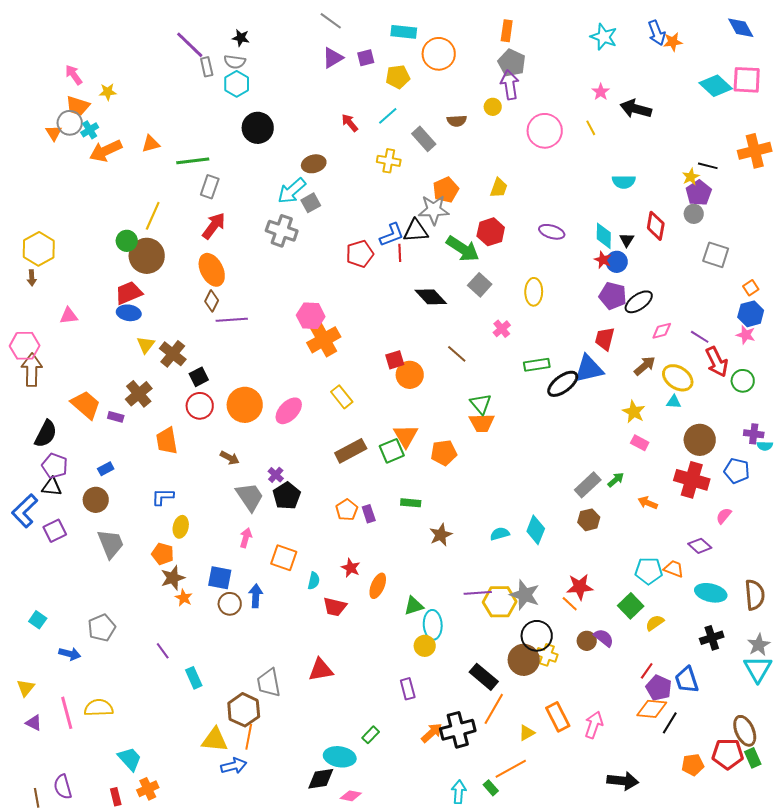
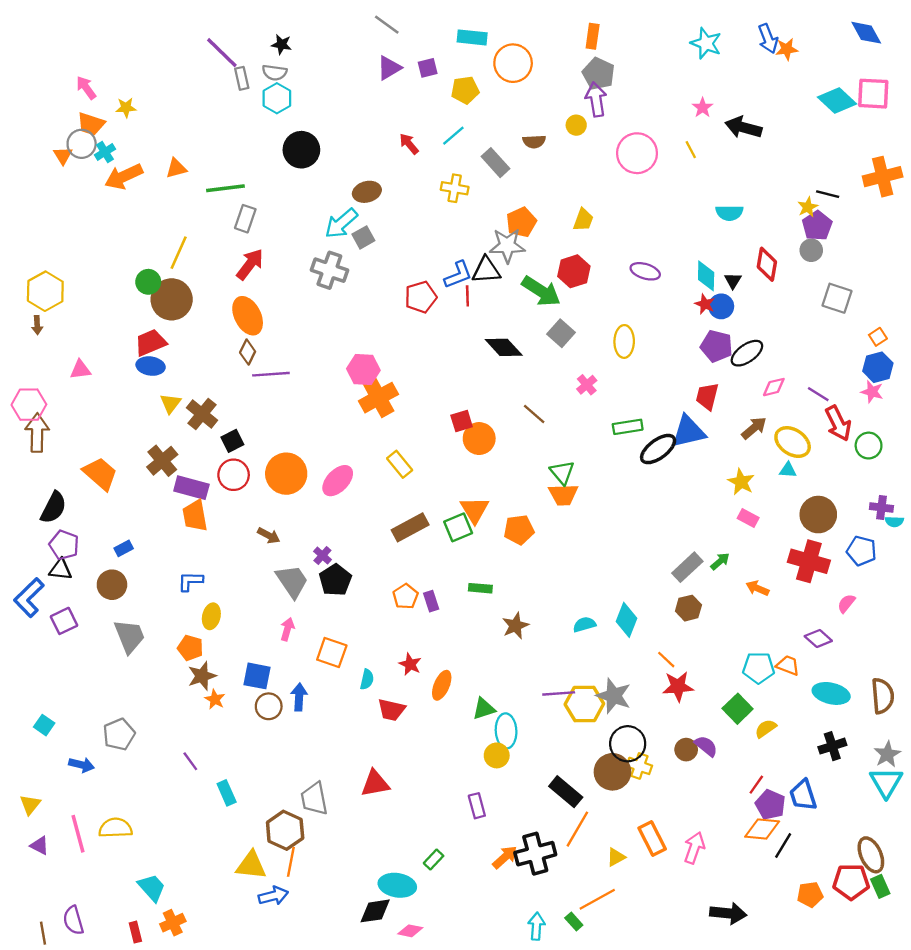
purple rectangle: (116, 417) -> (191, 488), moved, size x1.8
orange line: (570, 604) -> (666, 660), moved

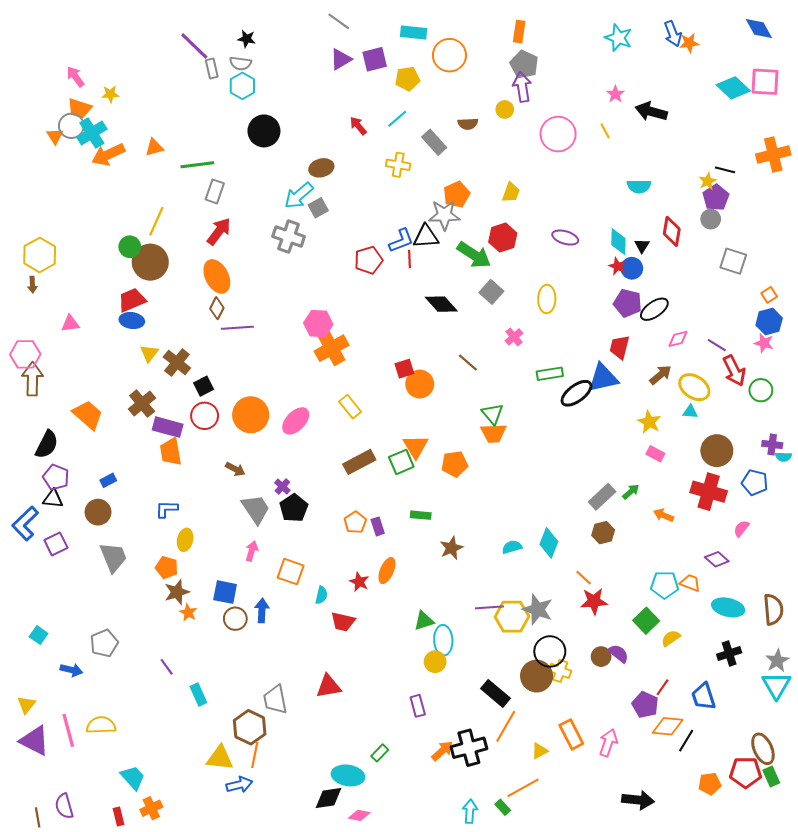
purple square: (428, 68) -> (375, 59), size x1.4
cyan cross: (105, 152) -> (92, 133), size x1.6
orange ellipse: (442, 685) -> (387, 571), moved
purple pentagon: (770, 805) -> (645, 705), moved
purple triangle: (39, 845) -> (34, 741), size x1.8

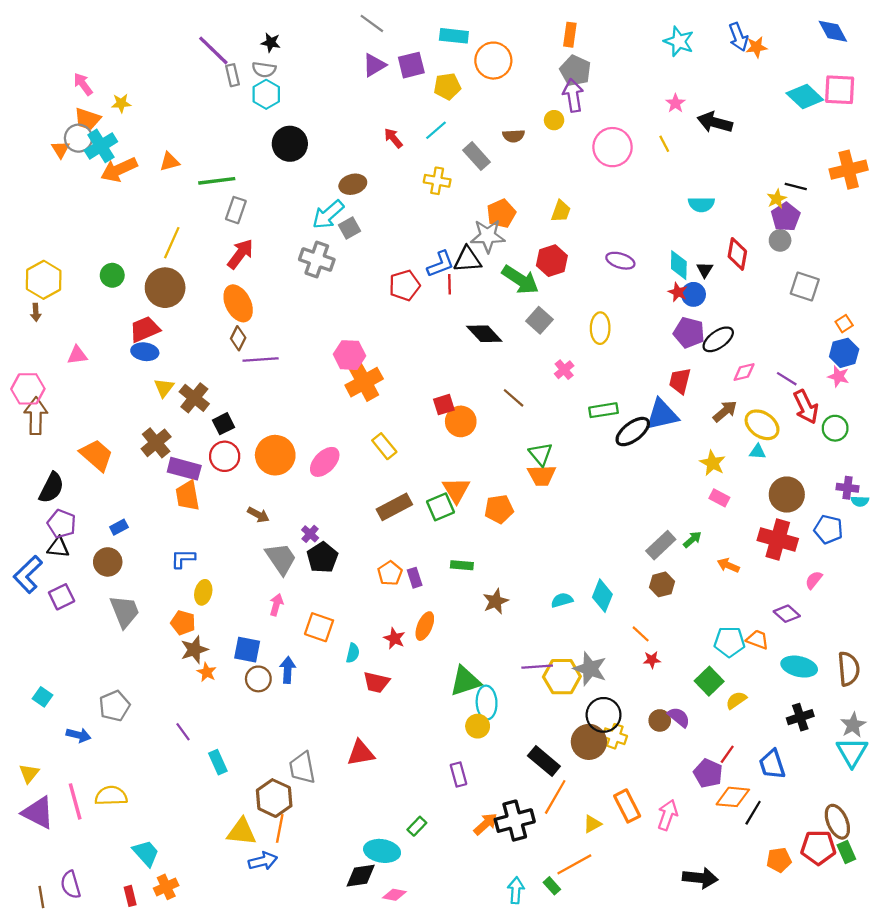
green circle: (130, 247) -> (112, 275), moved
red star: (594, 601) -> (652, 660), size x0.6
green triangle: (424, 621) -> (465, 681), size x1.4

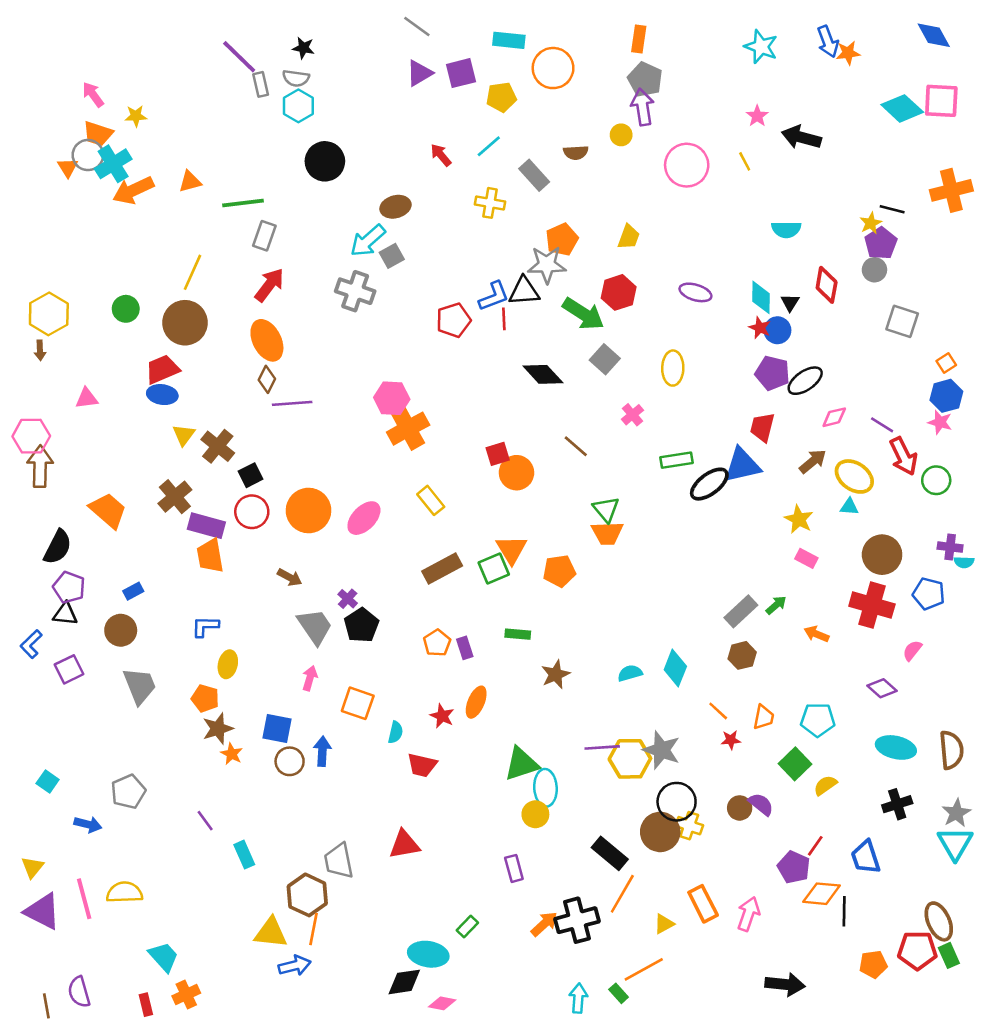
blue L-shape: (28, 574) -> (31, 644), size x0.7
orange trapezoid: (758, 640) -> (764, 717), moved, turned 80
black line: (753, 813) -> (844, 911), turned -30

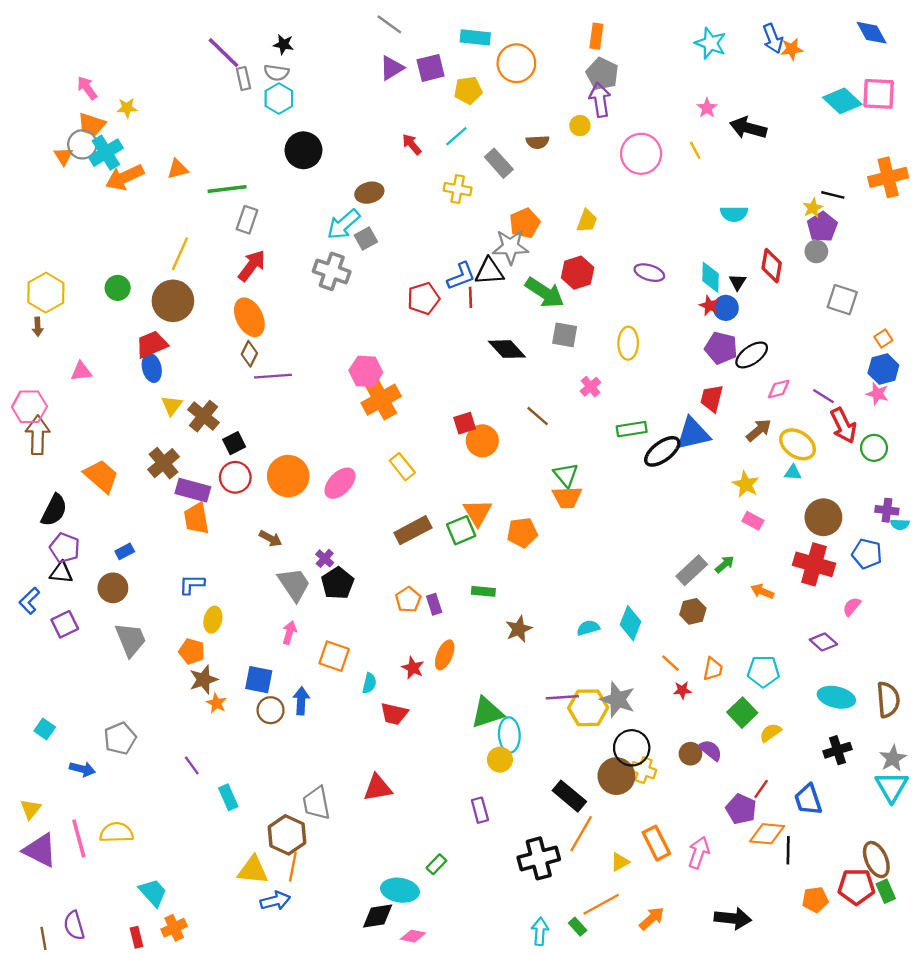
gray square: (605, 359) -> (565, 335), turned -32
blue ellipse: (162, 395) -> (152, 368), turned 68
orange arrow: (544, 924) -> (652, 918), moved

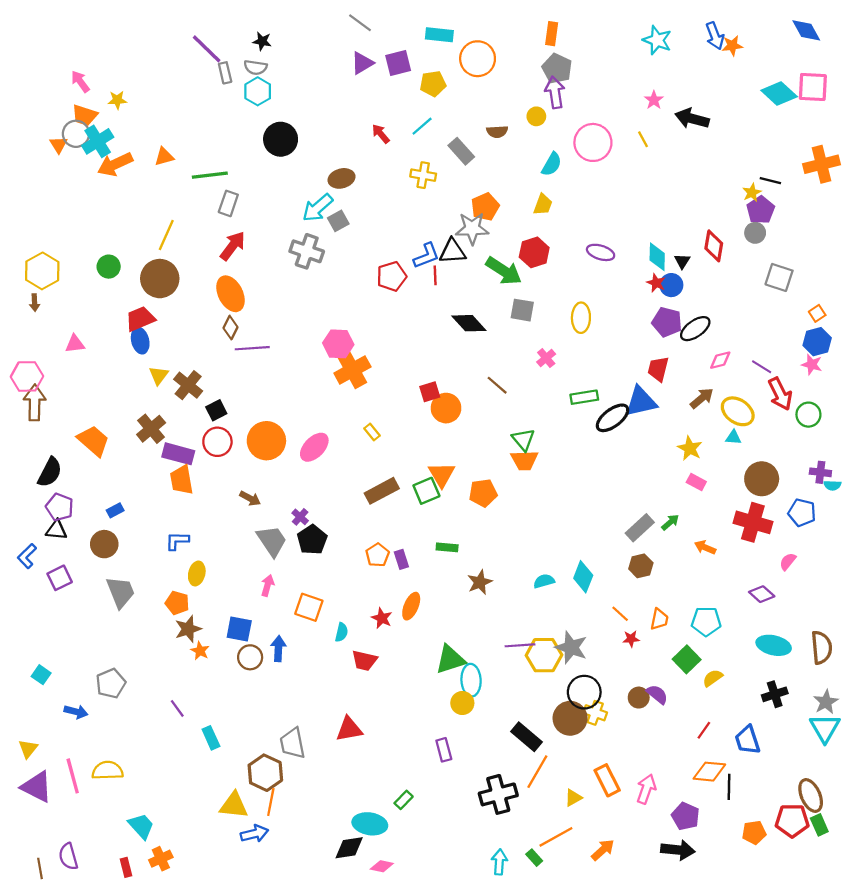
cyan semicircle: (734, 214) -> (552, 164), moved, turned -60
yellow rectangle: (402, 467) -> (372, 432), size x0.7
purple pentagon: (741, 809) -> (685, 816), moved

